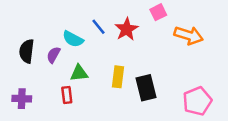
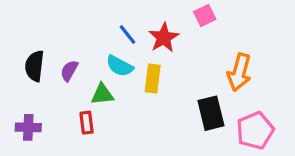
orange arrow: (189, 35) -> (239, 72), moved, turned 88
cyan semicircle: (73, 39) -> (120, 66), moved
yellow rectangle: (118, 77) -> (153, 79), moved
black rectangle: (146, 88) -> (211, 113), moved

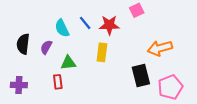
red star: (164, 38) -> (109, 25), turned 30
cyan semicircle: (120, 66) -> (62, 28), moved, turned 36
orange arrow: (239, 72) -> (160, 48), turned 60

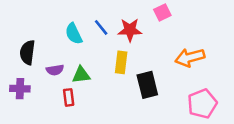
purple semicircle: (46, 47) -> (55, 70), moved, turned -128
black rectangle: (141, 76) -> (147, 85), moved
purple cross: (19, 85) -> (20, 89), moved

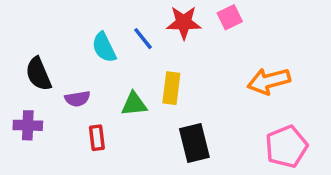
red star: (130, 30) -> (184, 23), moved
black semicircle: (27, 52) -> (38, 74), turned -30
green triangle: (81, 75) -> (134, 104), moved
black rectangle: (147, 85) -> (194, 143), moved

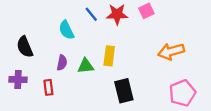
blue line: (143, 39) -> (91, 14), moved
purple semicircle: (77, 99) -> (62, 63), moved, turned -70
red rectangle: (97, 138) -> (48, 87), moved

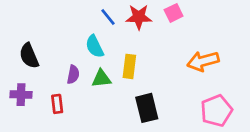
cyan semicircle: (66, 30) -> (95, 46), moved

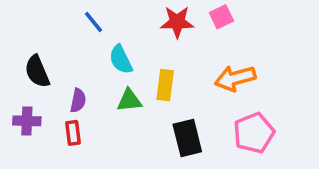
blue line: (108, 17) -> (93, 22), moved
orange arrow: (203, 61) -> (235, 78), moved
purple semicircle: (73, 74) -> (78, 100), moved
pink pentagon: (216, 111) -> (254, 133), moved

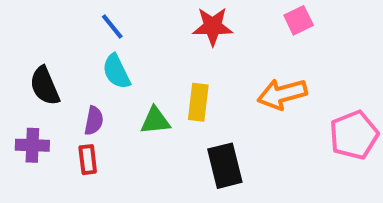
pink square: (221, 17) -> (299, 20), moved
cyan semicircle: (121, 60) -> (116, 71), moved
pink pentagon: (254, 133) -> (354, 135), moved

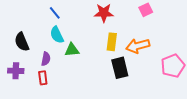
yellow rectangle: (198, 102) -> (112, 42), moved
green triangle: (155, 121) -> (72, 50), moved
black rectangle: (225, 166) -> (120, 68), moved

